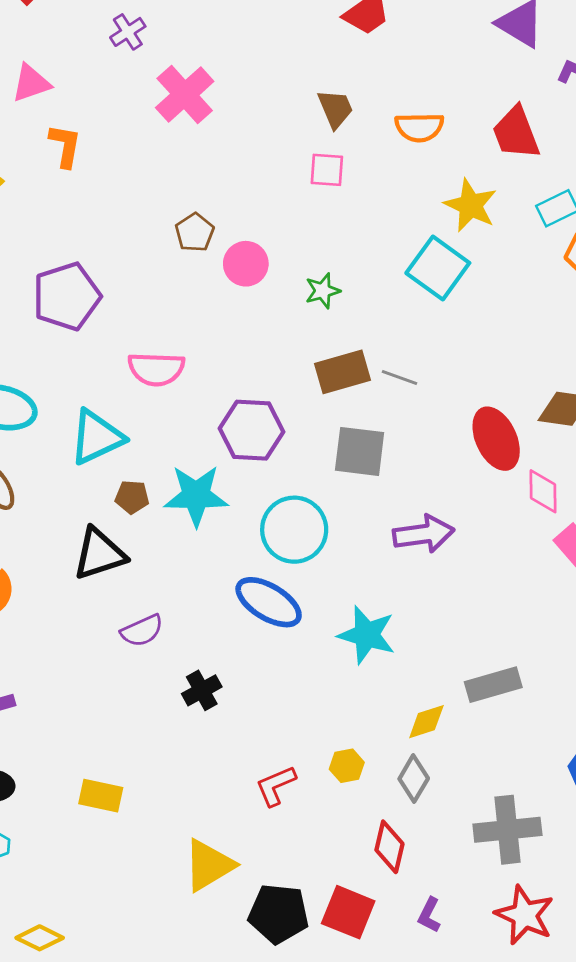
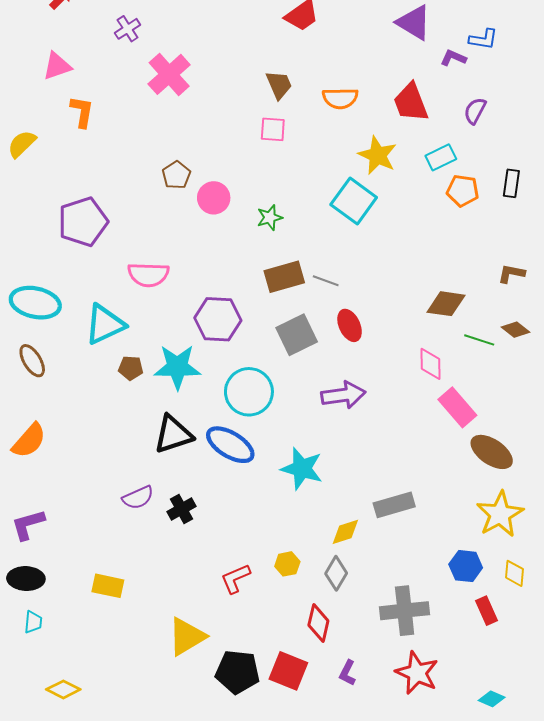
red ellipse: (496, 439) -> (350, 325), moved, size x0.7
gray square: (360, 451) -> (297, 335), turned -33
black triangle: (99, 554) -> (173, 434), moved
purple semicircle: (142, 631) -> (138, 498), moved

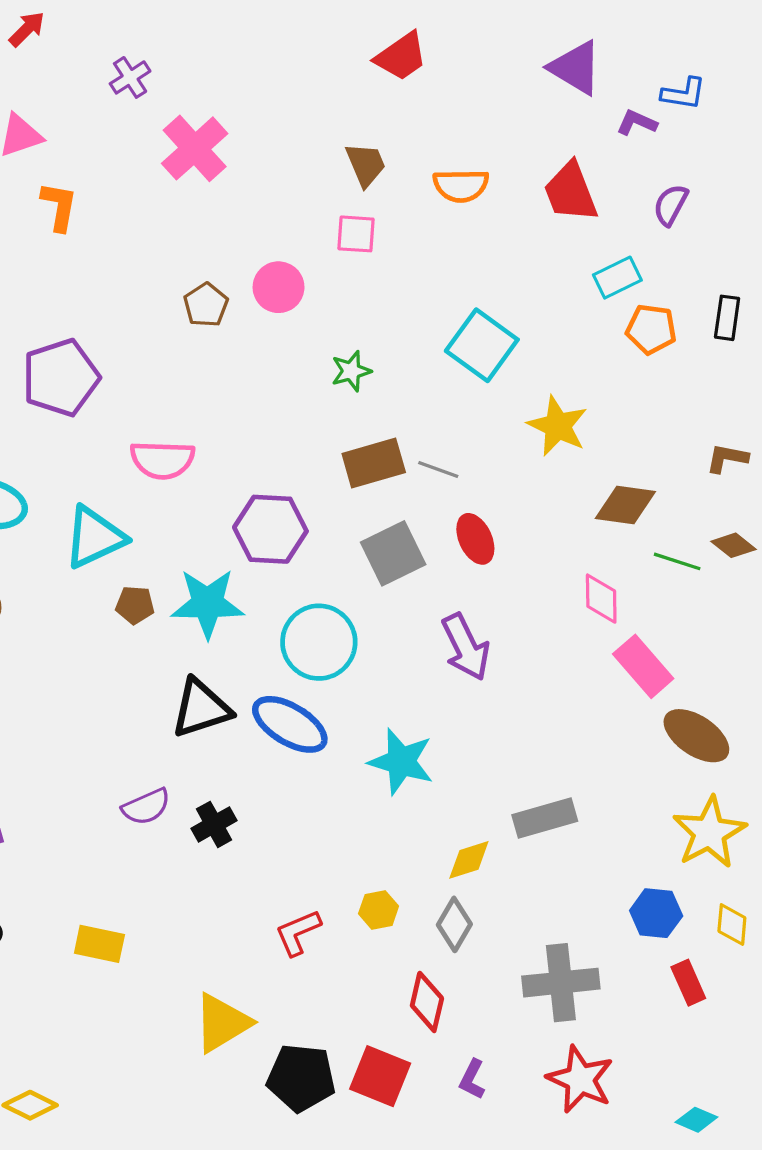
yellow star: (378, 155) -> (558, 426), moved
pink circle: (214, 198) -> (279, 287), moved
purple arrow: (343, 395) -> (466, 647), turned 72

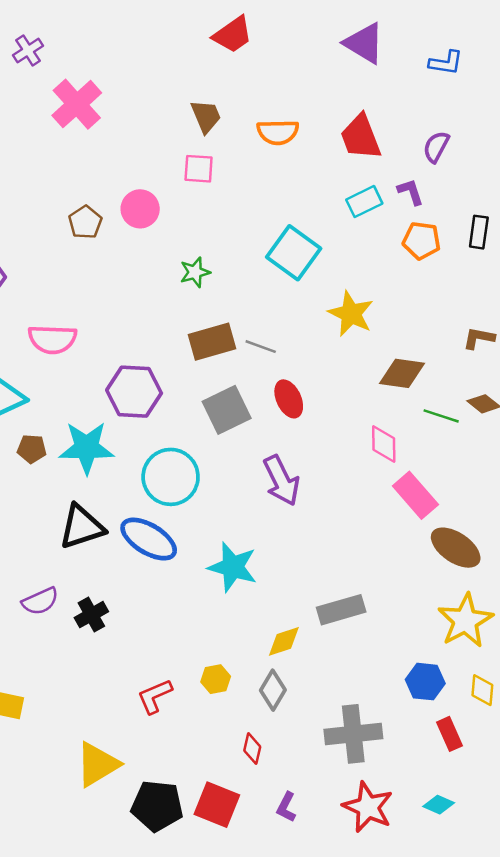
purple L-shape: (637, 123) -> (411, 192), moved, turned 48
cyan rectangle: (617, 278) -> (364, 202), moved
red diamond: (427, 1002) -> (252, 749), size x0.7
cyan diamond: (696, 1120) -> (439, 805), moved

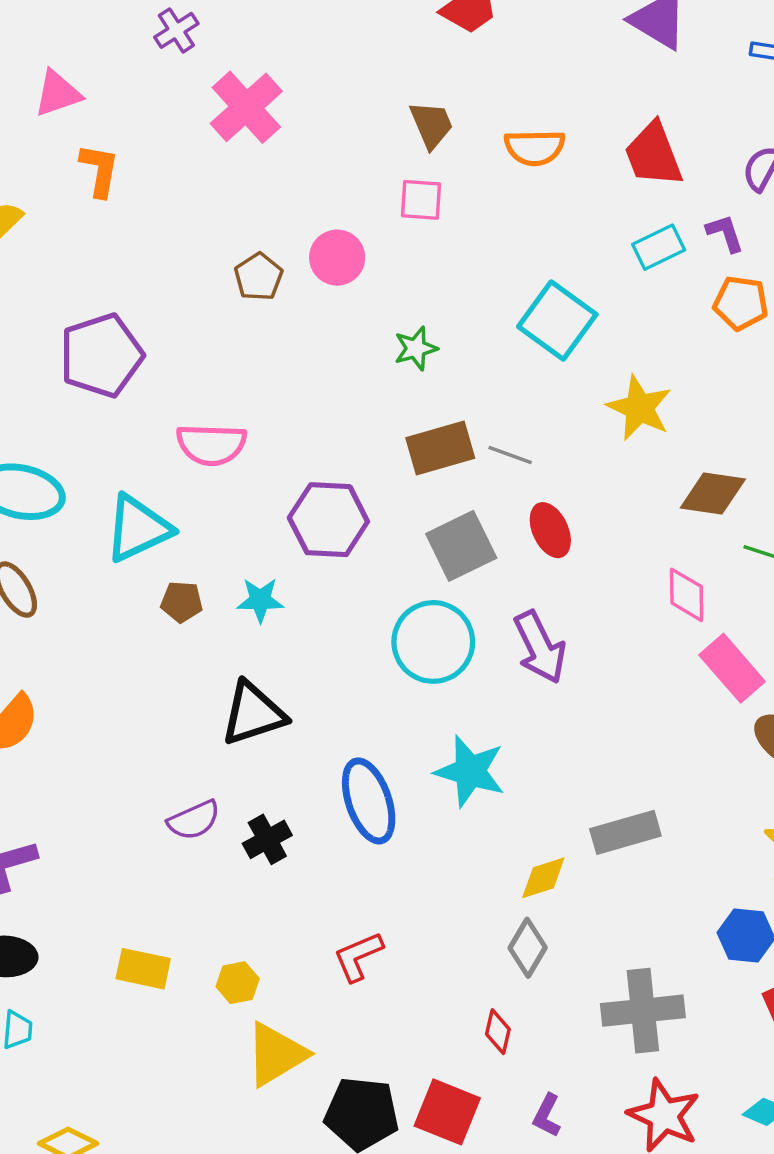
cyan star: (86, 448) -> (260, 600), size x0.6
cyan circle: (171, 477) -> (433, 642), moved
blue ellipse: (149, 539) -> (369, 801), moved, turned 40
yellow hexagon: (216, 679) -> (238, 983), moved

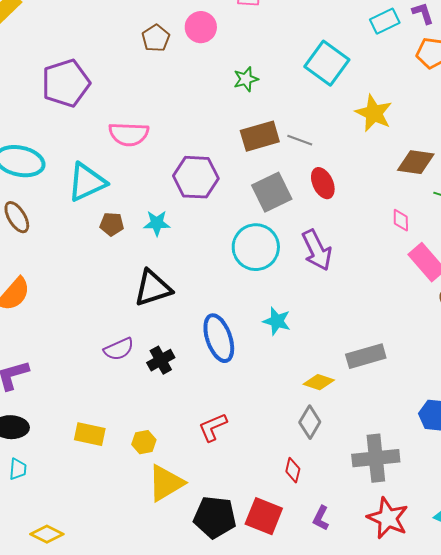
pink diamond: (687, 595) -> (401, 220), size x0.7
cyan star: (470, 771) -> (277, 321), size x0.7
yellow diamond: (543, 878) -> (319, 382), turned 36

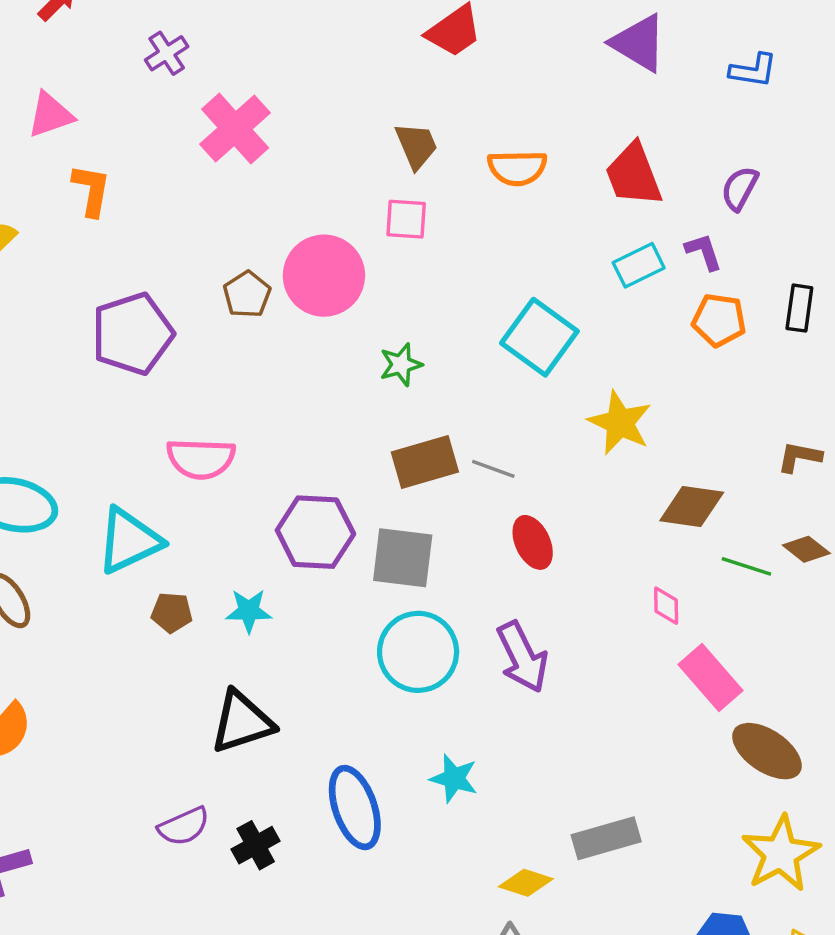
pink circle: (201, 27) -> (324, 276), size x1.5
purple pentagon: (66, 83) -> (132, 334), moved
gray square: (272, 192) -> (403, 558), moved, turned 33

